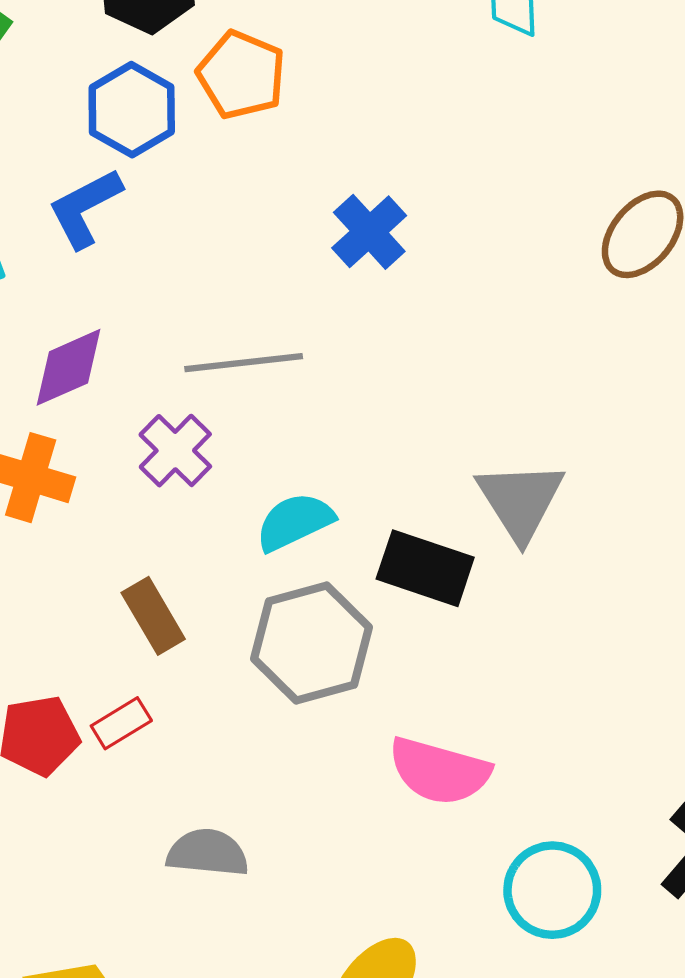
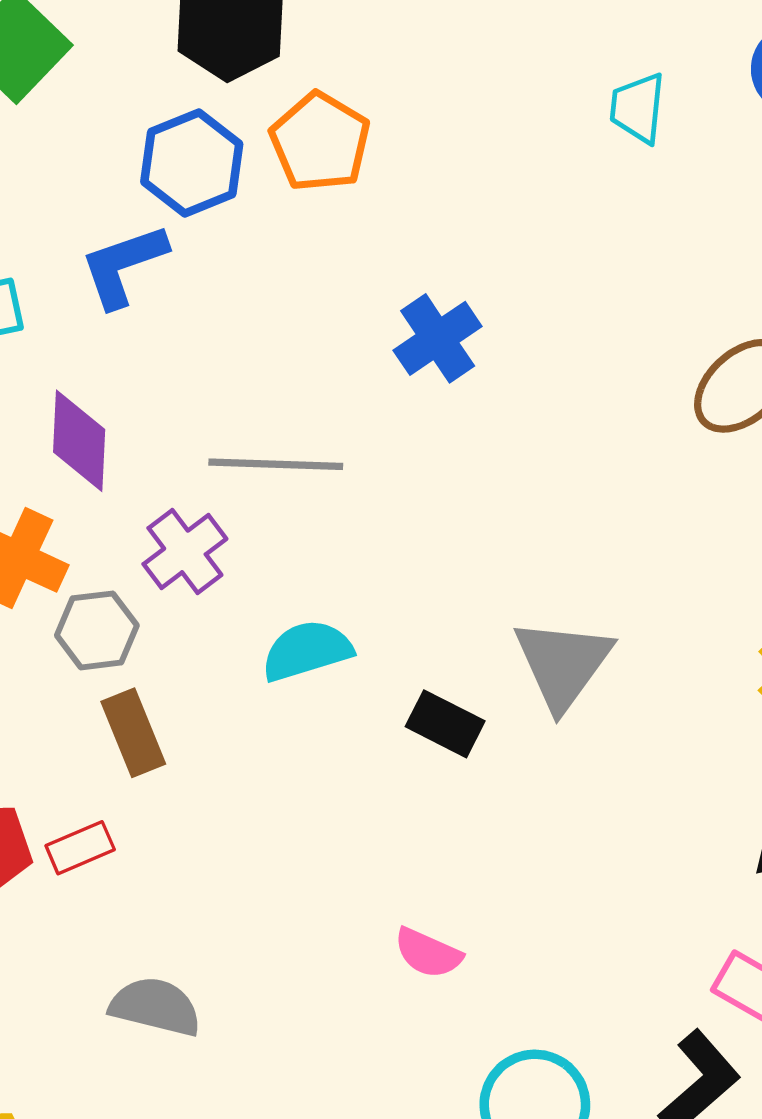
purple diamond: (69, 367) -> (79, 441), turned -72
black rectangle: (425, 568) -> (445, 724), size x0.7
gray hexagon: (311, 643) -> (97, 630), moved, size x0.6
pink semicircle: (439, 771) -> (428, 953), size x0.6

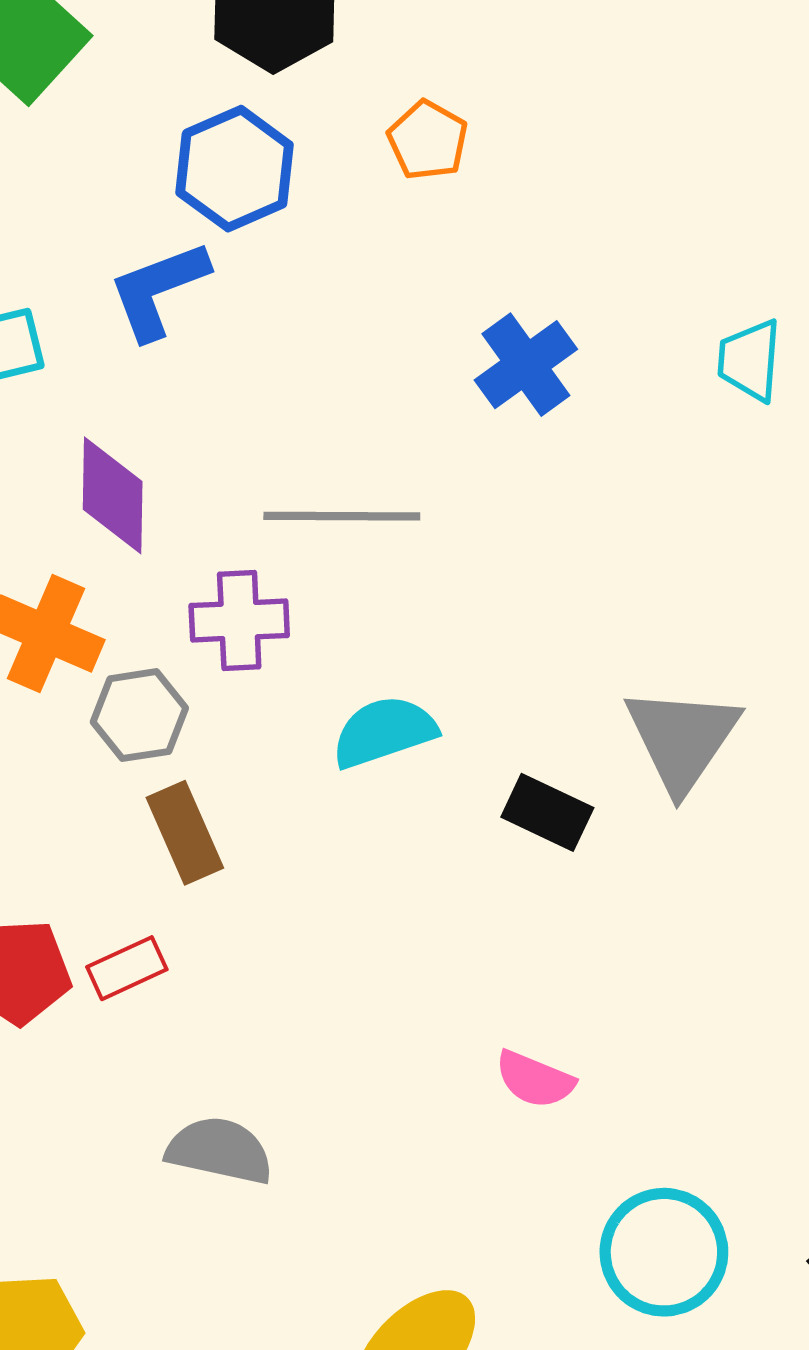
cyan trapezoid: (638, 108) -> (750, 360), moved
orange pentagon: (320, 142) -> (428, 140), moved, size x0.7
purple cross: (185, 551) -> (239, 620), turned 36

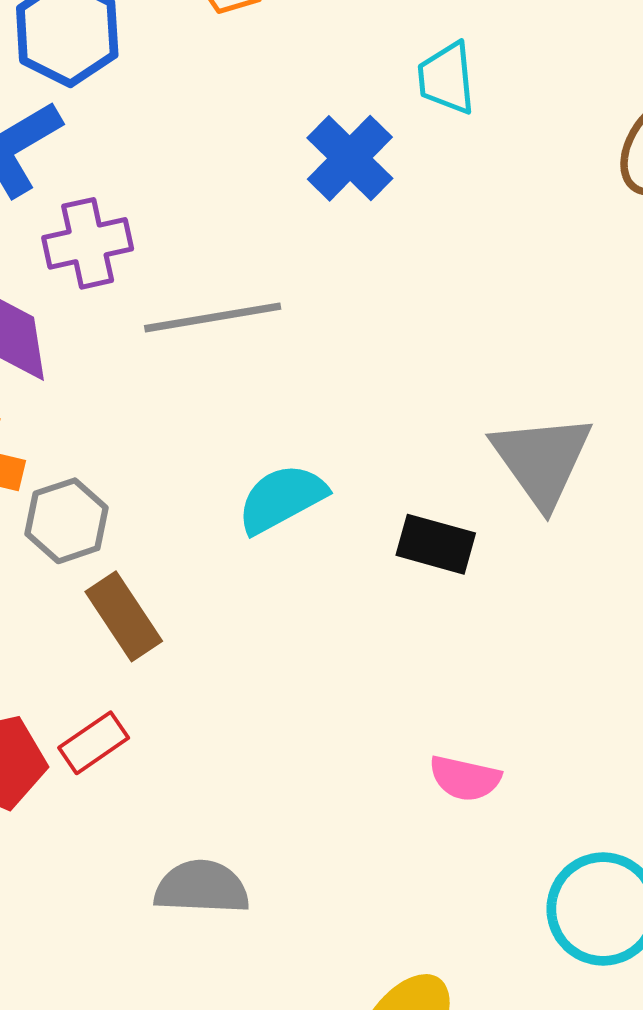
cyan trapezoid: (750, 360) -> (447, 78), moved
purple cross: (239, 620) -> (88, 243), moved

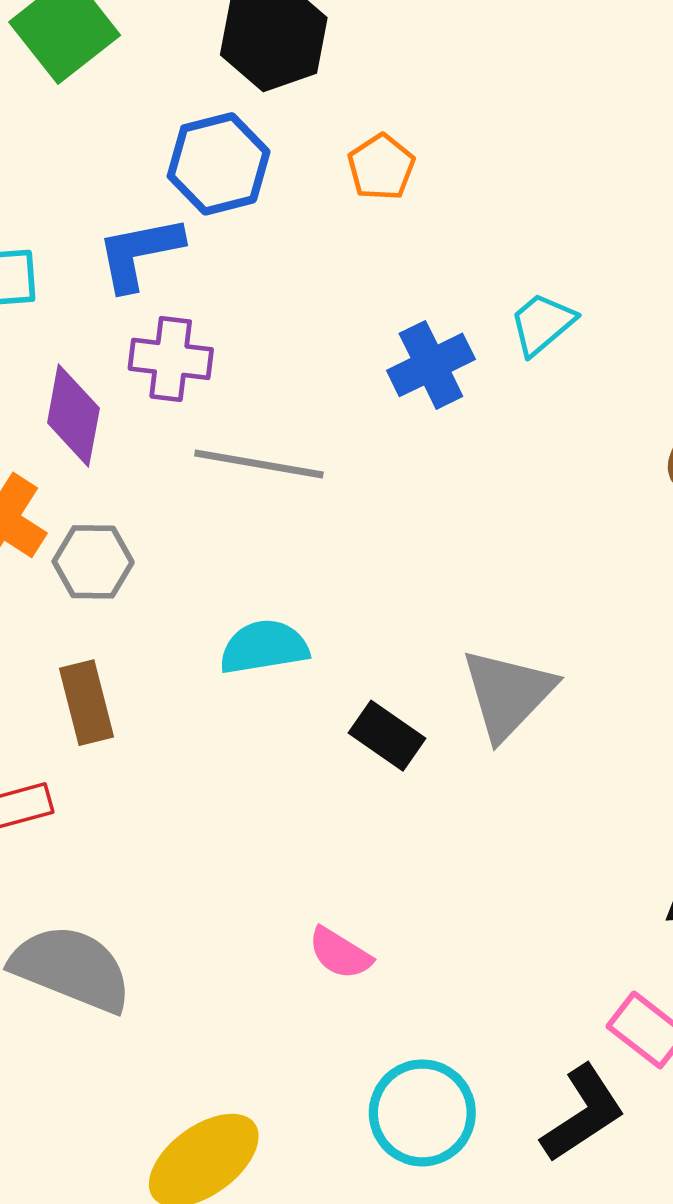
cyan trapezoid: (447, 78) -> (542, 324), turned 36
gray hexagon: (67, 521) -> (93, 562), moved
gray semicircle: (202, 887) -> (71, 968), size x1.4

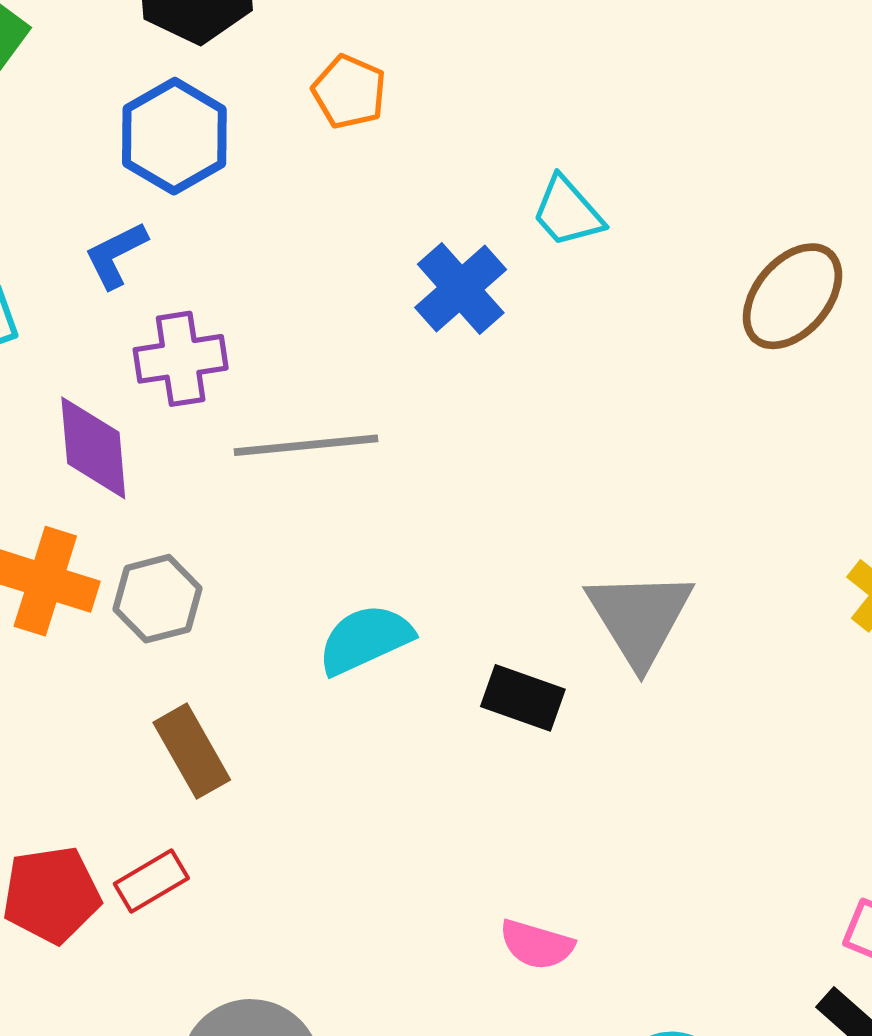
blue L-shape: (139, 253) -> (116, 255), size x0.7
cyan trapezoid: (542, 324) -> (567, 212), turned -76

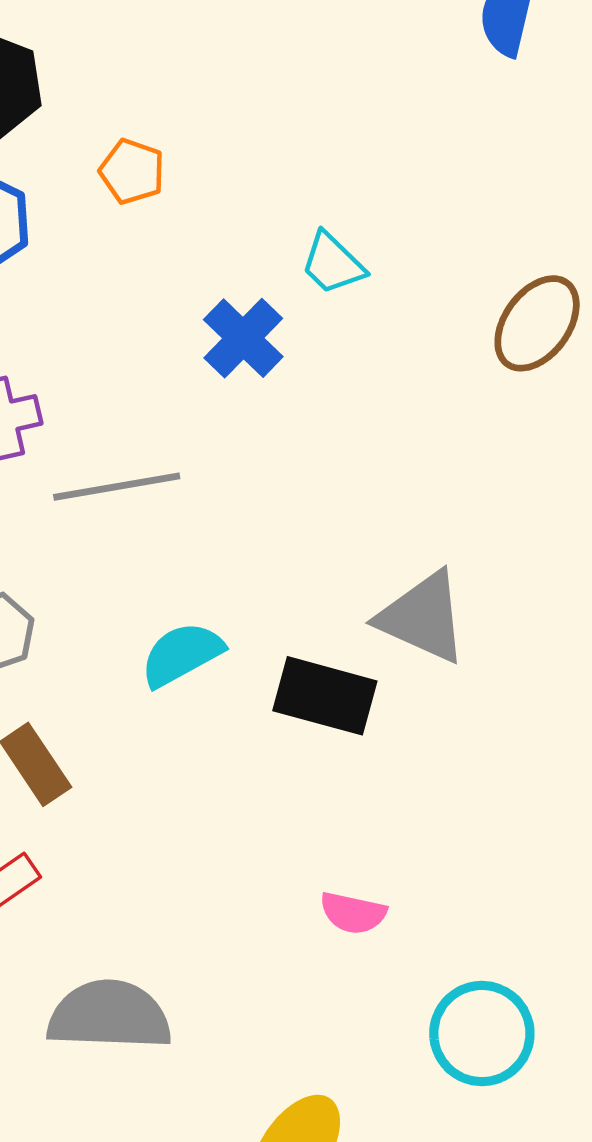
gray triangle: (640, 618) -> (423, 617), turned -30
black rectangle: (523, 698) -> (325, 696), size x1.4

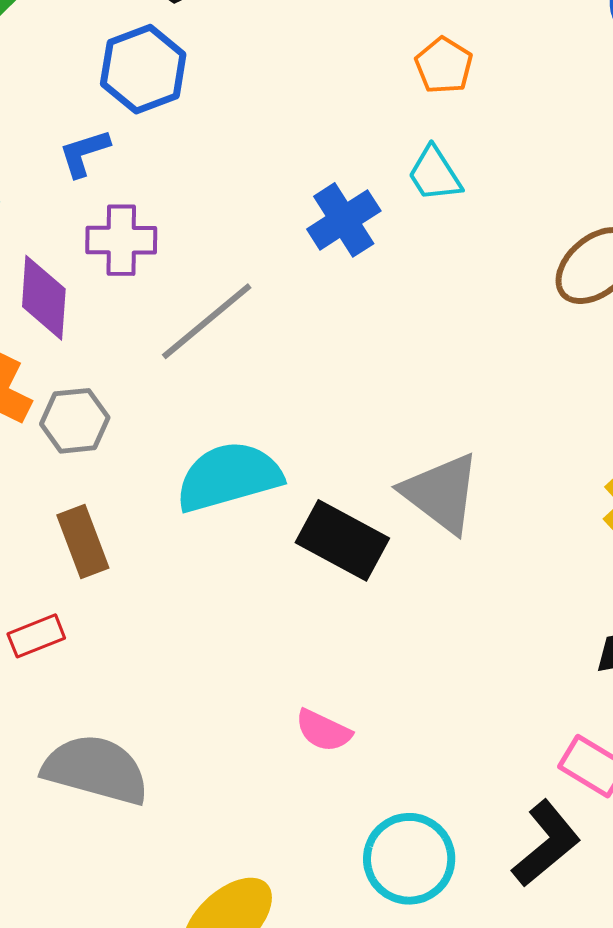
orange pentagon: (132, 171) -> (444, 65), moved
gray line: (117, 487) -> (207, 321), turned -43
cyan semicircle: (182, 654) -> (229, 477), size x1.4

